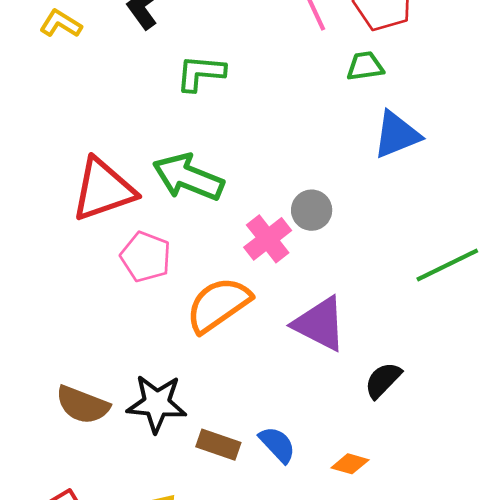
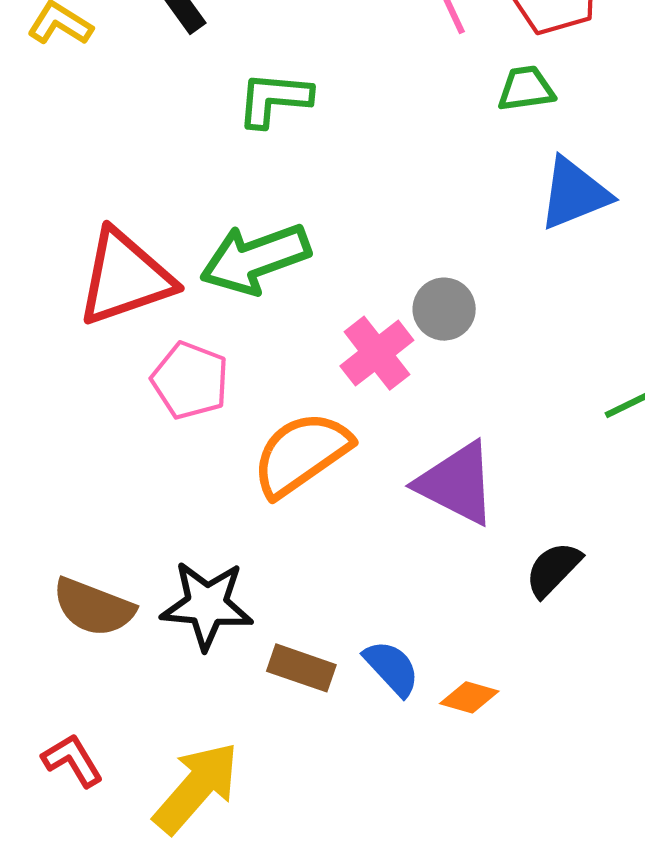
green arrow: (188, 177) -> (255, 259), turned -42
orange diamond: (350, 464) -> (469, 697), moved

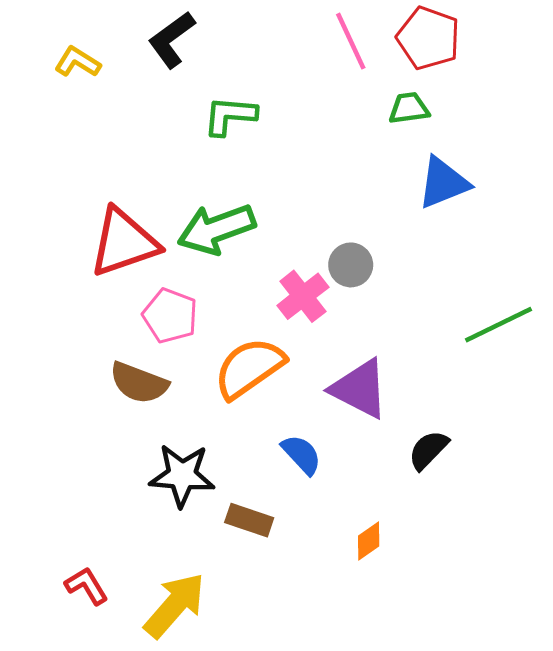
brown semicircle: (94, 607) -> (139, 383), moved
blue semicircle: (392, 668) -> (301, 454), moved
orange diamond: (469, 697) -> (369, 541), turned -51

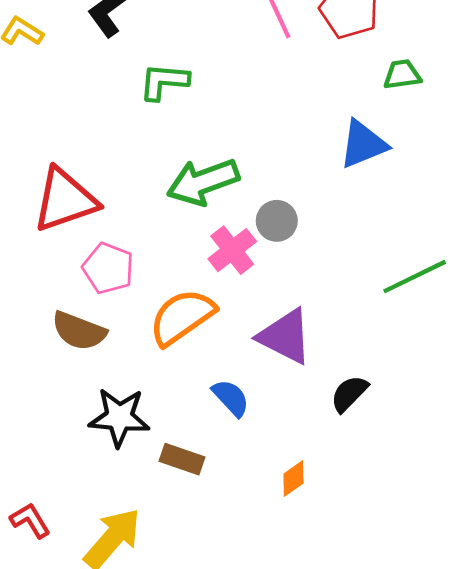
green trapezoid: (409, 108) -> (402, 75), moved
green arrow: (216, 229) -> (203, 182), moved

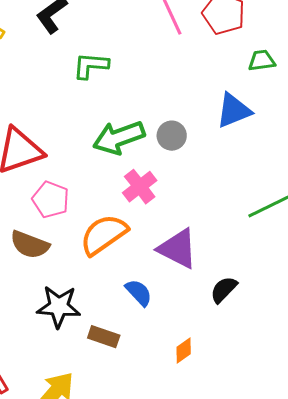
gray circle: (277, 221) -> (172, 136), moved

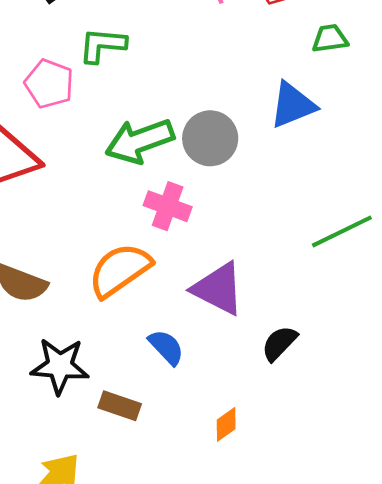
gray circle: (172, 136) -> (210, 138), size x1.4
pink cross: (140, 187) -> (168, 206), turned -32
pink pentagon: (51, 200) -> (49, 84), moved

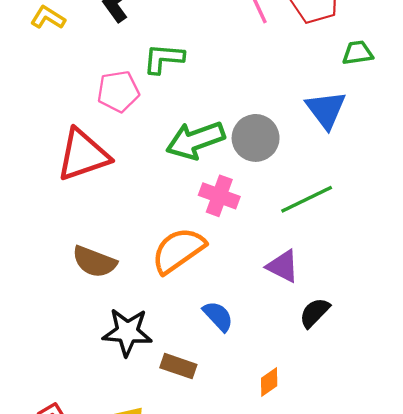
pink pentagon: (49, 84) -> (118, 91), turned -30
blue triangle: (293, 105) -> (326, 110), turned -45
green line: (342, 231) -> (307, 199), moved
purple triangle: (218, 289) -> (283, 266), moved, size x0.7

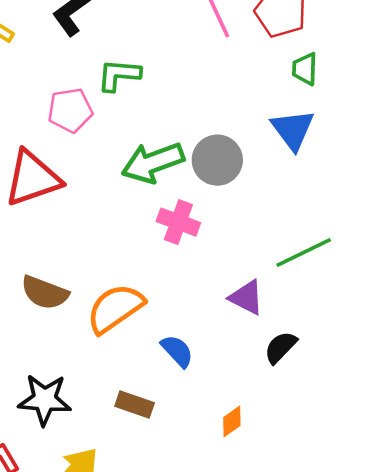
green trapezoid: (358, 53) -> (305, 69), moved, turned -80
green line: (307, 199) -> (304, 252), moved
orange semicircle: (178, 250) -> (115, 308), moved
black star: (127, 332) -> (45, 400), moved

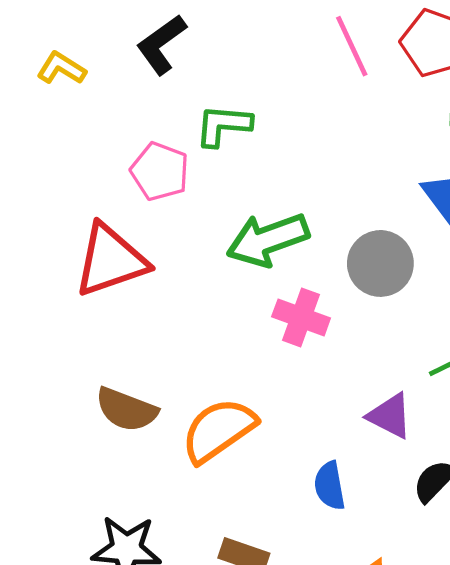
pink pentagon: (70, 110) -> (160, 171), turned 30
gray circle: (217, 160) -> (380, 263), moved
blue semicircle: (177, 351) -> (330, 486), moved, turned -147

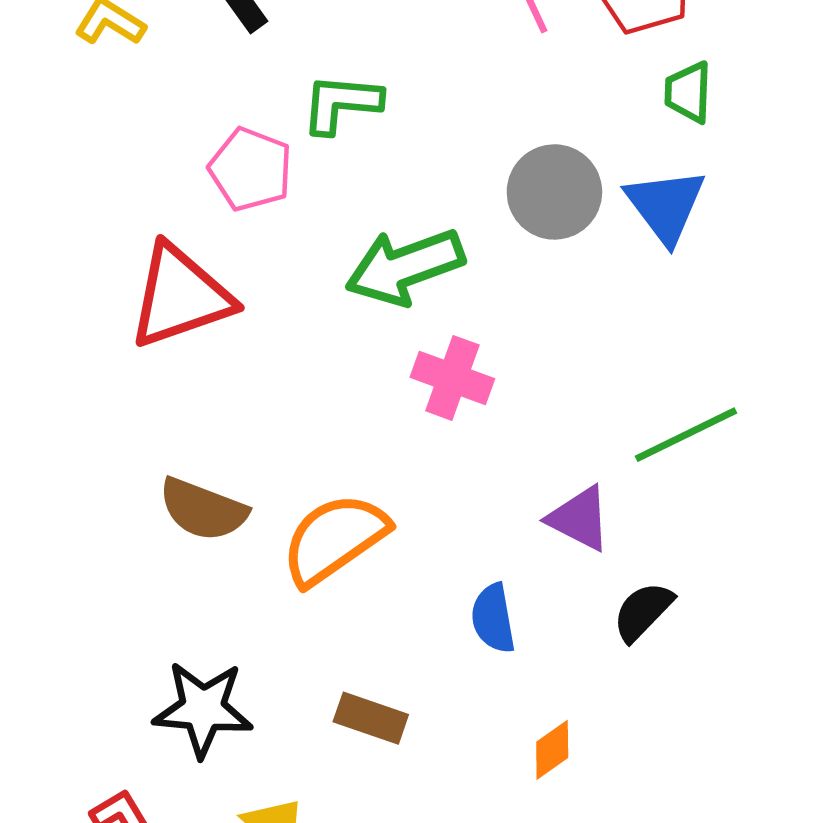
gray circle: (380, 263) -> (554, 192), moved

